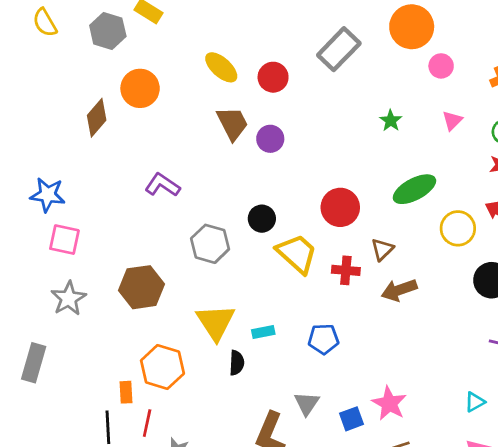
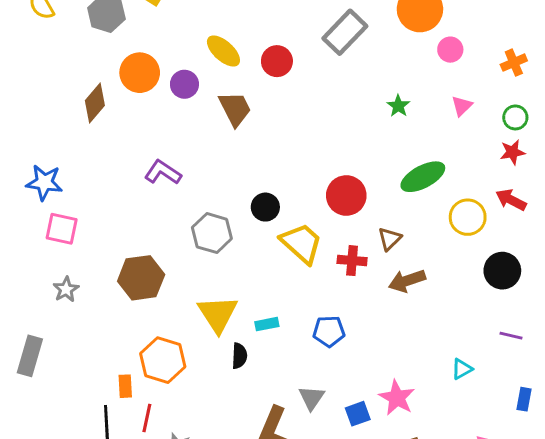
purple circle: (270, 139) -> (184, 84), moved
gray star: (69, 298) -> (66, 289), size x0.7
cyan triangle: (475, 402) -> (462, 369), moved

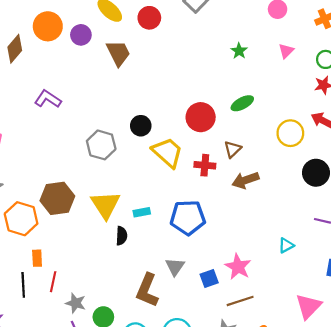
purple L-shape: (163, 172) -> (48, 99), moved
green ellipse: (423, 177) -> (242, 103), moved, size x0.7
brown hexagon: (141, 278) -> (57, 198), moved
blue pentagon: (329, 331) -> (188, 218), size x1.5
orange hexagon: (163, 360) -> (21, 219), moved

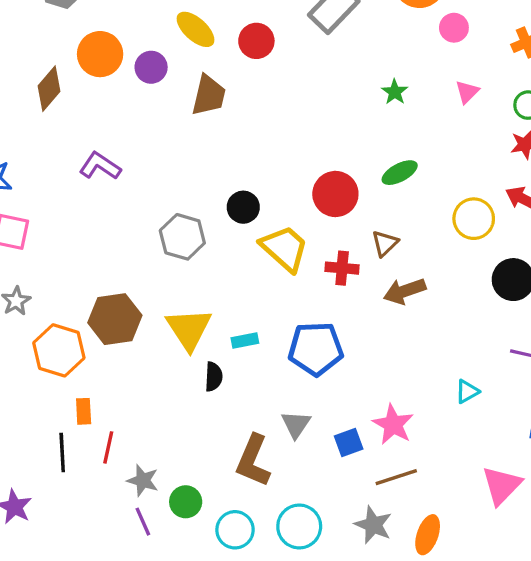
brown trapezoid: (118, 53) -> (209, 95), turned 40

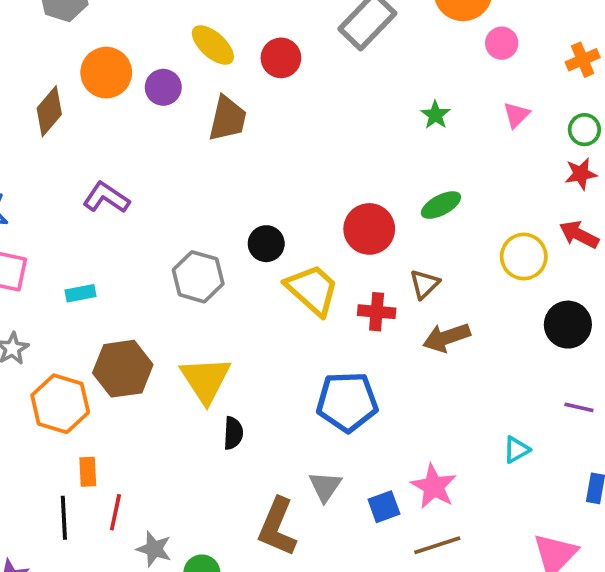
cyan rectangle: (245, 340) -> (80, 293), moved

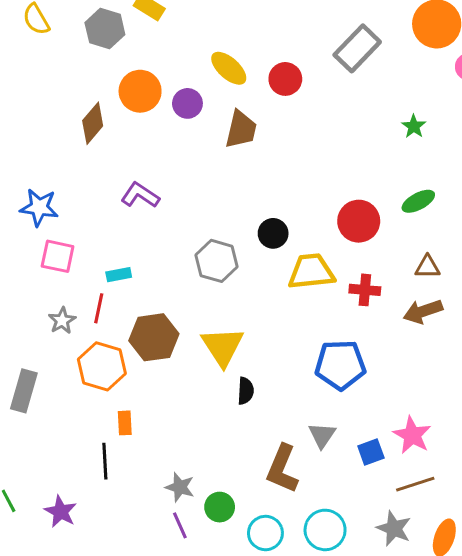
brown triangle: (424, 284) -> (427, 267), moved, turned 44
yellow trapezoid: (312, 290) -> (311, 272), turned -48
red line: (115, 512) -> (99, 308), moved

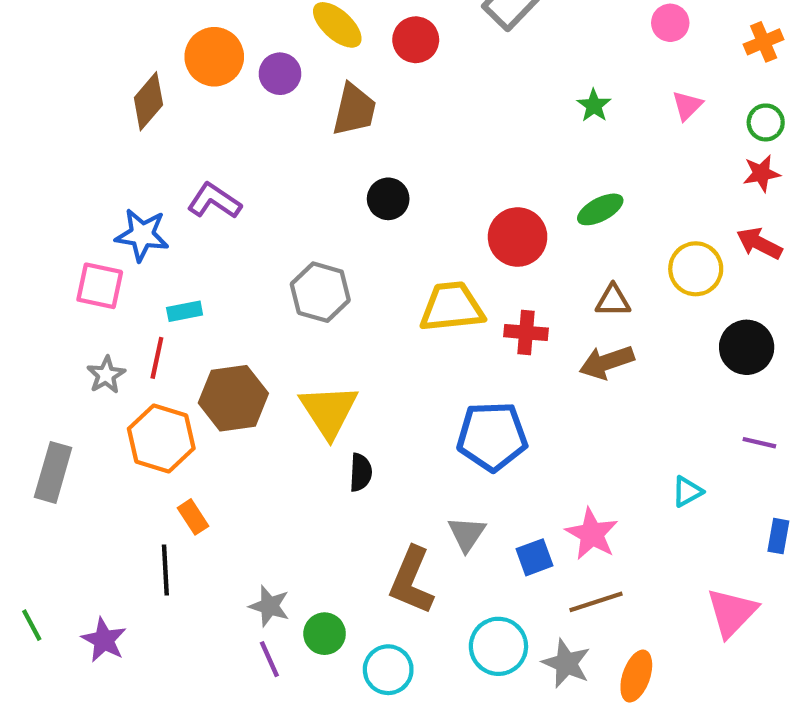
blue star: (39, 207) -> (142, 235), moved
black circle: (273, 233) -> (388, 199), moved
orange rectangle: (125, 423) -> (193, 517), turned -30
cyan circle: (325, 530) -> (498, 646), moved

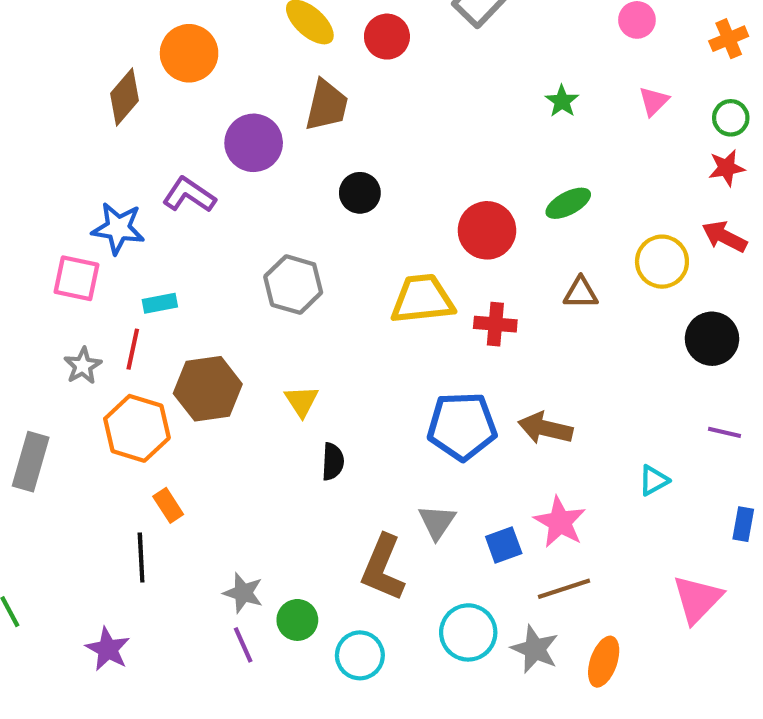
purple circle: (280, 74) -> (254, 143), moved, size x1.4
brown arrow: (607, 362) -> (545, 428), moved, turned 32
yellow triangle: (329, 411) -> (302, 401), size x0.6
purple star: (104, 640) -> (108, 649), moved

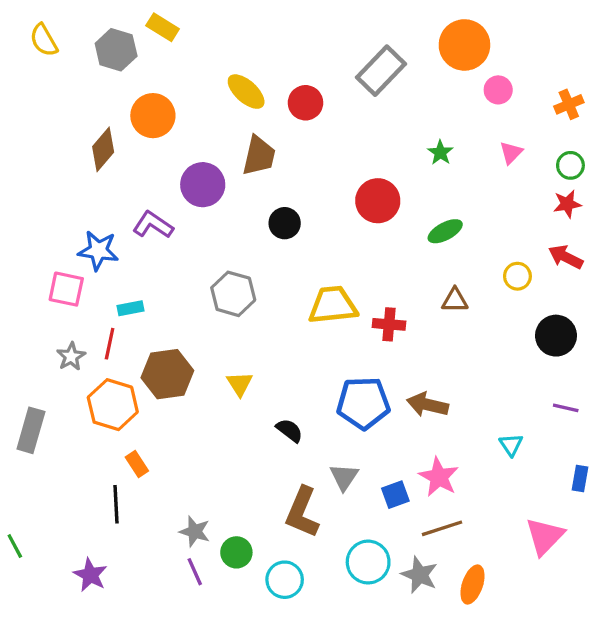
red circle: (487, 230) -> (378, 201), moved
yellow circle: (662, 262) -> (517, 276), size x0.7
black semicircle: (333, 462) -> (289, 430), moved, turned -56
cyan triangle: (654, 480) -> (511, 445), turned -35

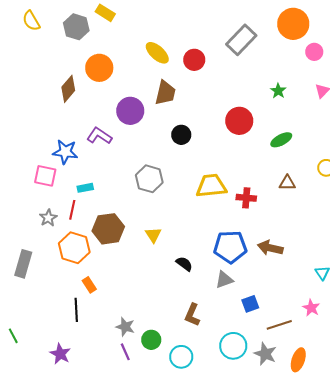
gray triangle: (344, 477) -> (224, 280), moved, turned 36
pink star: (439, 477) -> (311, 308), moved, size x0.7
brown L-shape: (302, 512) -> (192, 315), size x0.7

